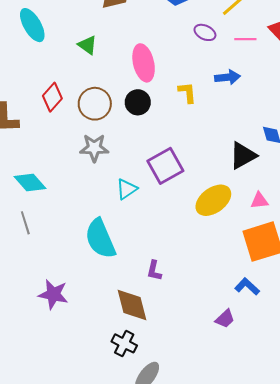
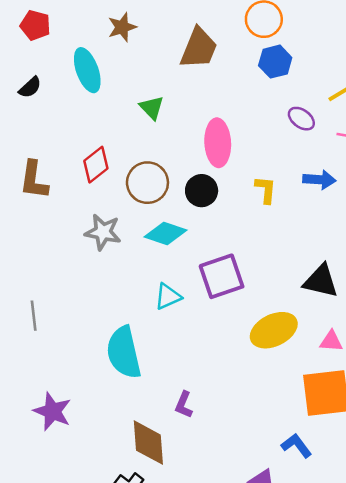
gray star: (94, 148) -> (103, 232), moved
black triangle: (243, 156) -> (321, 281), turned 32
cyan diamond: (30, 182) -> (165, 233), moved, turned -40

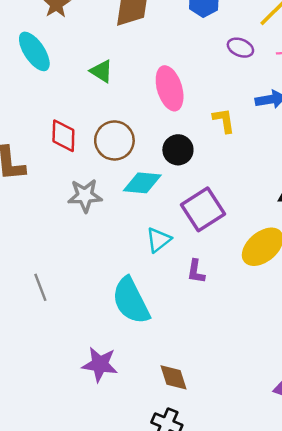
red diamond: (96, 165) -> (63, 136), turned -36
black circle: (202, 191) -> (178, 150), moved
purple L-shape: (184, 405) -> (196, 271), moved
purple star: (52, 411) -> (100, 364), moved
brown diamond: (148, 443) -> (173, 377), size x0.7

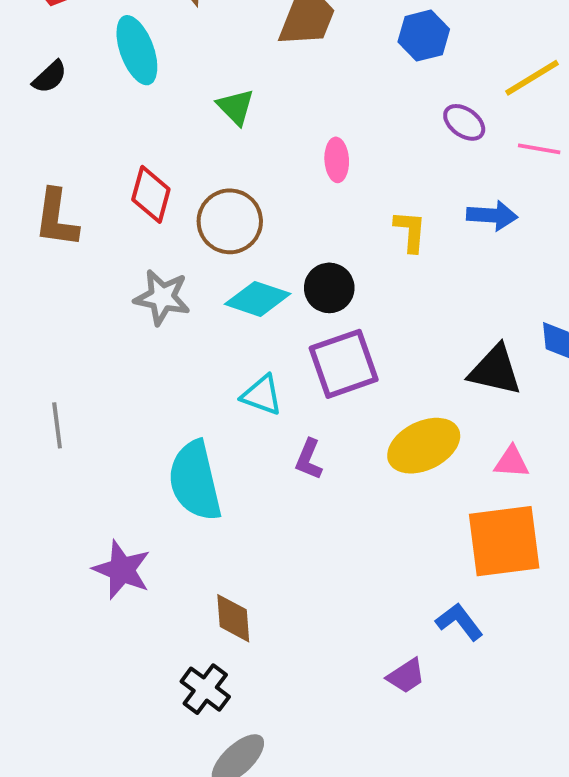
pink ellipse: (170, 88) -> (337, 160), size x0.6
black circle: (178, 150) -> (329, 288), moved
cyan triangle: (159, 240) -> (262, 395), turned 44

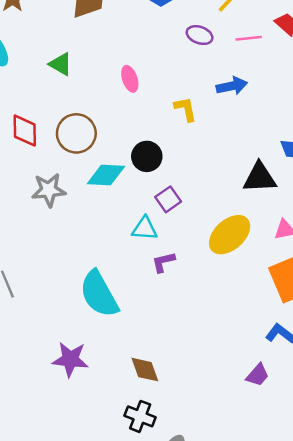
purple square: (344, 364) -> (168, 199), size x0.6
cyan triangle: (262, 395) -> (145, 228), moved
purple L-shape: (309, 459) -> (163, 262), turned 70

